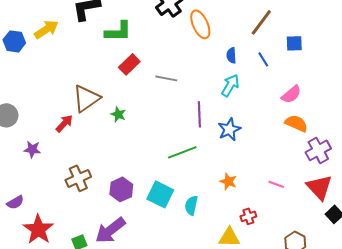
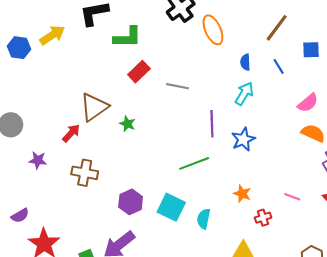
brown cross: (78, 178) -> (85, 173), moved, turned 35
red cross: (248, 216) -> (263, 218), moved

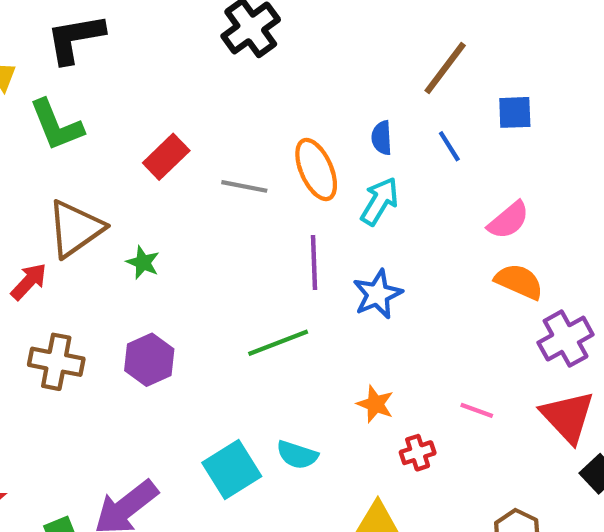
orange ellipse: (213, 30) -> (316, 169), moved
green L-shape: (127, 37) -> (56, 125), moved, turned 68
purple hexagon: (131, 202) -> (149, 360), moved
cyan square: (171, 207) -> (232, 470), moved, turned 32
cyan semicircle: (204, 219) -> (297, 455), turned -84

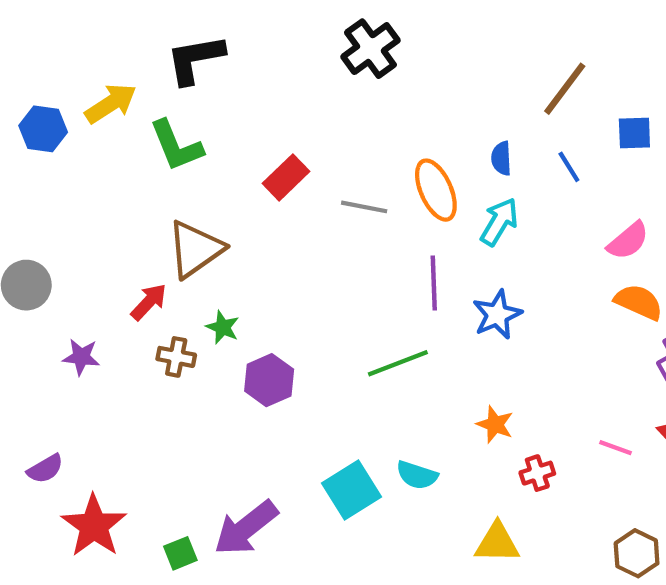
green star: (143, 262) -> (223, 327), moved
brown cross: (56, 362) -> (176, 357), moved, size x0.7
pink line: (477, 410) -> (615, 448), moved

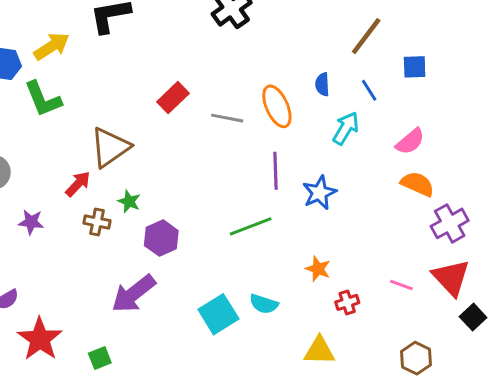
green L-shape: (176, 146) -> (43, 99), moved
cyan arrow: (499, 222) -> (346, 128), moved
purple arrow: (246, 528) -> (134, 294), moved

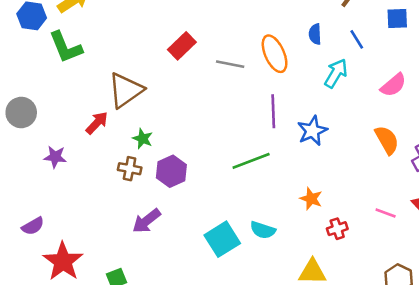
orange semicircle: (417, 184) -> (387, 140), moved, turned 36
brown cross: (97, 222) -> (130, 169), moved
purple arrow: (134, 294) -> (147, 221), size x0.7

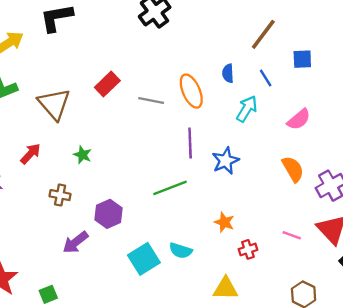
brown triangle: (126, 90) -> (54, 104), moved, turned -36
green star: (143, 139) -> (83, 155), moved
purple hexagon: (171, 171) -> (109, 214), moved

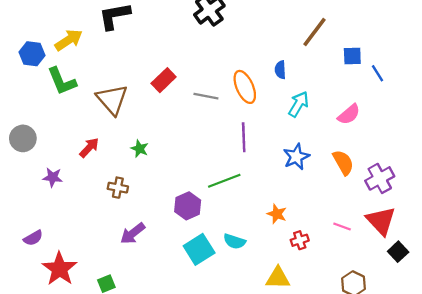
blue line: (266, 78) -> (377, 73), moved
blue star: (226, 161) -> (296, 157), moved
purple hexagon: (109, 214) -> (188, 206), moved

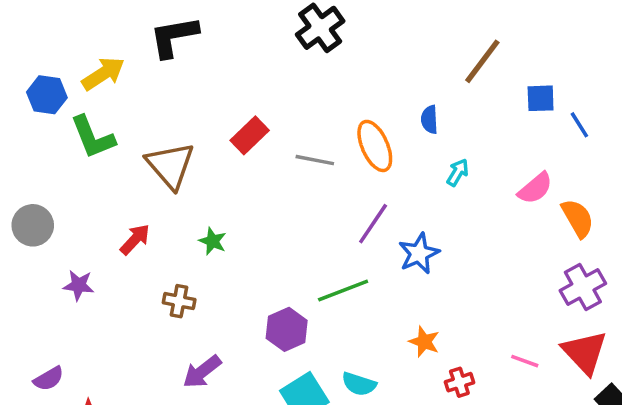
cyan arrow: (299, 104) -> (458, 172), size x0.7
purple line: (244, 137) -> (373, 224), turned 36
blue star: (296, 157) -> (419, 254), moved
orange semicircle: (343, 162) -> (578, 218), moved

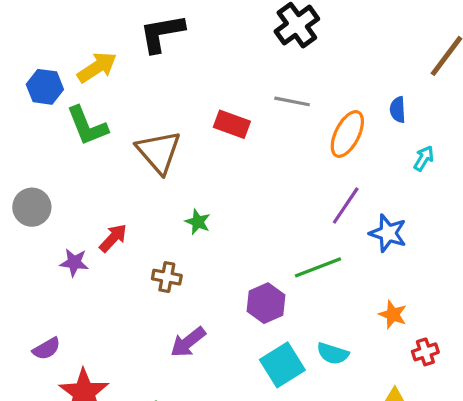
red rectangle: (250, 135) -> (232, 124), turned 64
orange ellipse: (375, 146) -> (347, 134), turned 51
gray line: (315, 160) -> (292, 101), moved
red arrow: (135, 239) -> (113, 238), moved
blue star: (419, 254) -> (388, 233), turned -30

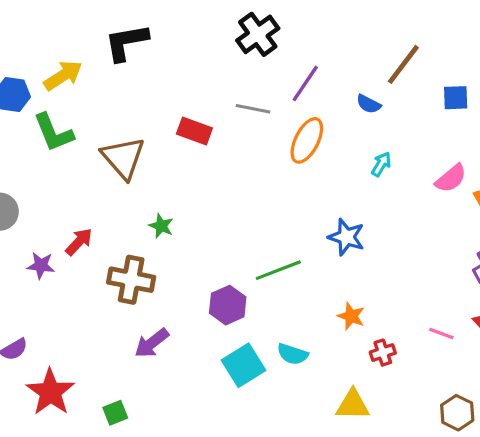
blue semicircle: (398, 110) -> (369, 104), moved, turned -60
purple line: (346, 206) -> (305, 83), moved
brown cross: (167, 277) -> (131, 280), size x1.6

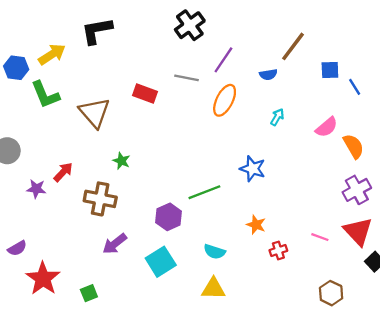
blue semicircle: (369, 104) -> (268, 75), turned -36
cyan square: (244, 365) -> (161, 262), moved
yellow triangle: (353, 405) -> (213, 289), moved

